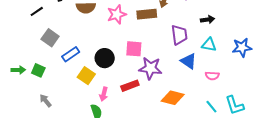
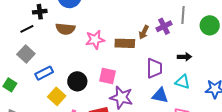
black line: (37, 11) -> (27, 29), moved
blue triangle: (189, 61) -> (160, 95), turned -30

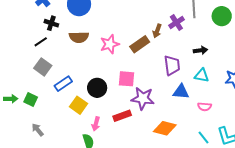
black cross: (40, 12) -> (51, 23), turned 32
brown rectangle: (125, 43) -> (140, 44), turned -30

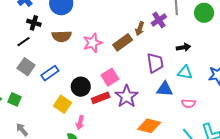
pink square: (126, 79) -> (110, 77), turned -36
blue rectangle: (63, 84) -> (50, 73), moved
purple star: (143, 98) -> (127, 96), turned 30
red rectangle: (122, 116) -> (101, 98), moved

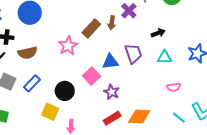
brown semicircle: (62, 36) -> (28, 53), moved
brown rectangle: (123, 42) -> (91, 28), moved
blue triangle: (165, 89) -> (110, 62), moved
purple star: (127, 96) -> (112, 92), size x0.7
red rectangle: (101, 98) -> (112, 118), moved

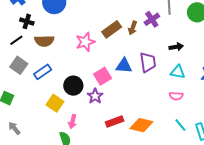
pink semicircle: (174, 87) -> (176, 96), moved
purple star: (112, 92) -> (95, 96), moved
cyan line: (179, 118) -> (180, 125), moved

